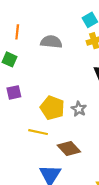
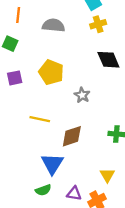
yellow pentagon: (52, 108) -> (51, 72), moved
brown diamond: (69, 149) -> (72, 136), turned -65

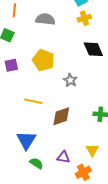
blue triangle: (52, 164) -> (26, 140), moved
green semicircle: (43, 190) -> (36, 163), turned -128
purple triangle: (74, 193) -> (63, 157), moved

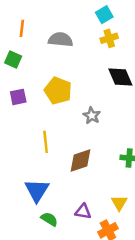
yellow line: (33, 101) -> (46, 142), turned 72

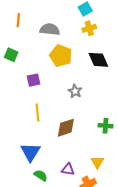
green square: (13, 60) -> (11, 55), moved
yellow pentagon: (58, 91) -> (61, 56), moved
purple square: (18, 97) -> (33, 80), moved

